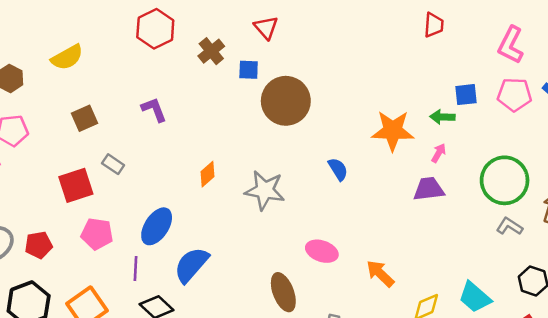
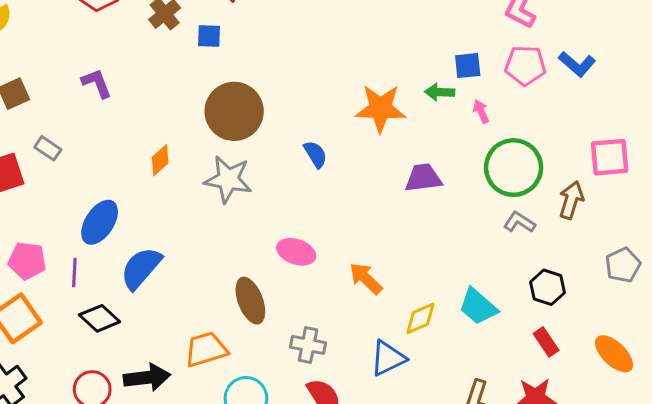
brown circle: (286, 101) -> (234, 111), moved
pink arrow: (439, 153) -> (481, 111), moved, turned -54
pink pentagon: (97, 234) -> (27, 261), moved

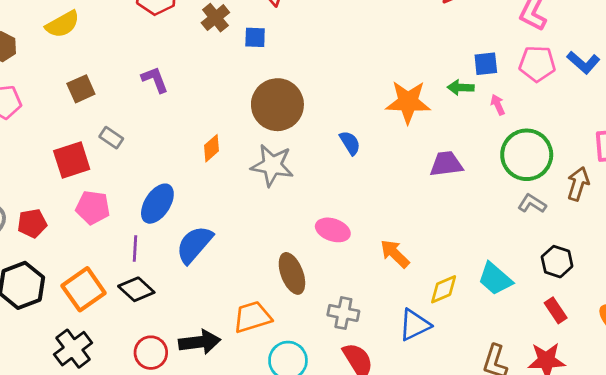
pink pentagon: (27, 261) -> (93, 208), moved
black diamond: (100, 318) -> (136, 289), moved

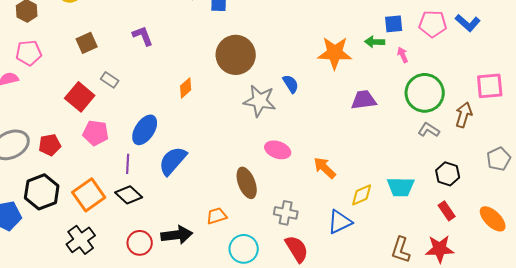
red square: (72, 160) -> (80, 97), turned -32
gray star: (272, 165) -> (260, 101), moved
cyan trapezoid: (495, 279) -> (401, 187), turned -40
orange trapezoid: (252, 317) -> (217, 216), size x0.7

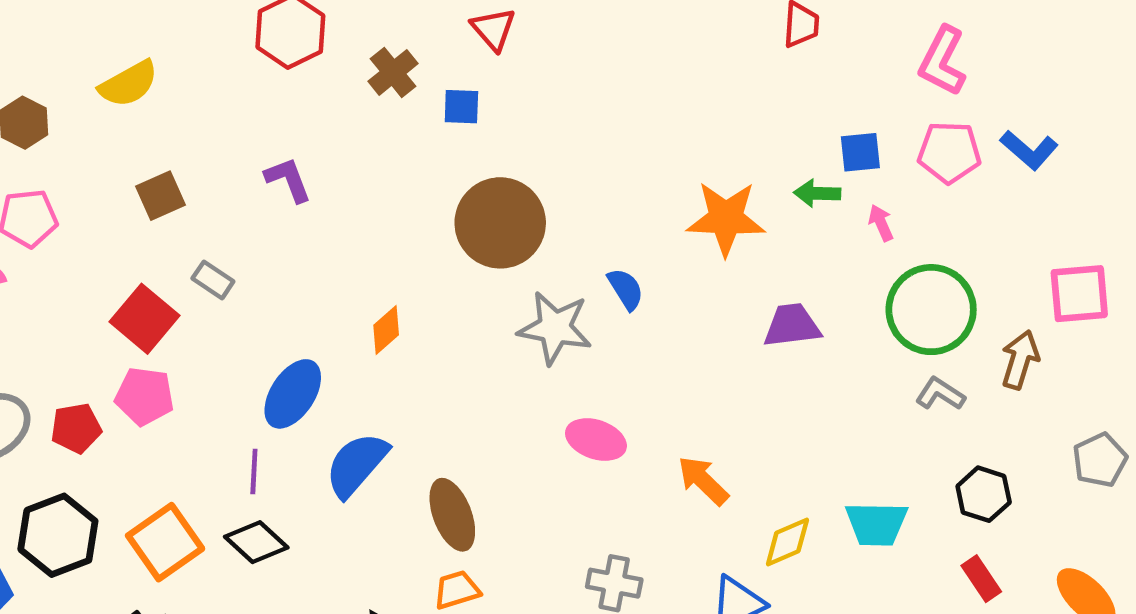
orange diamond: (186, 88) -> (386, 330), moved
pink pentagon: (96, 133) -> (145, 396), moved
brown ellipse: (247, 183) -> (452, 515), moved

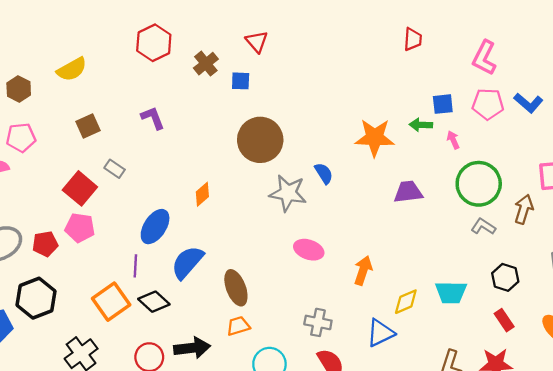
orange arrow: (703, 481) -> (363, 270), turned 64
orange square: (165, 542) -> (111, 302), moved
black diamond: (256, 542) -> (154, 302), moved

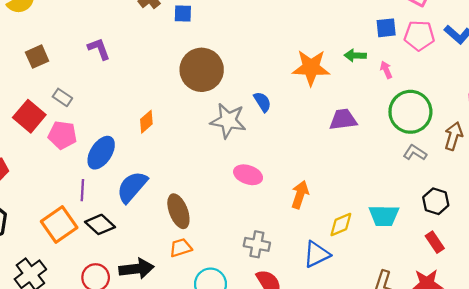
blue square: (443, 104) -> (386, 28), moved
pink pentagon: (80, 228) -> (62, 135), moved

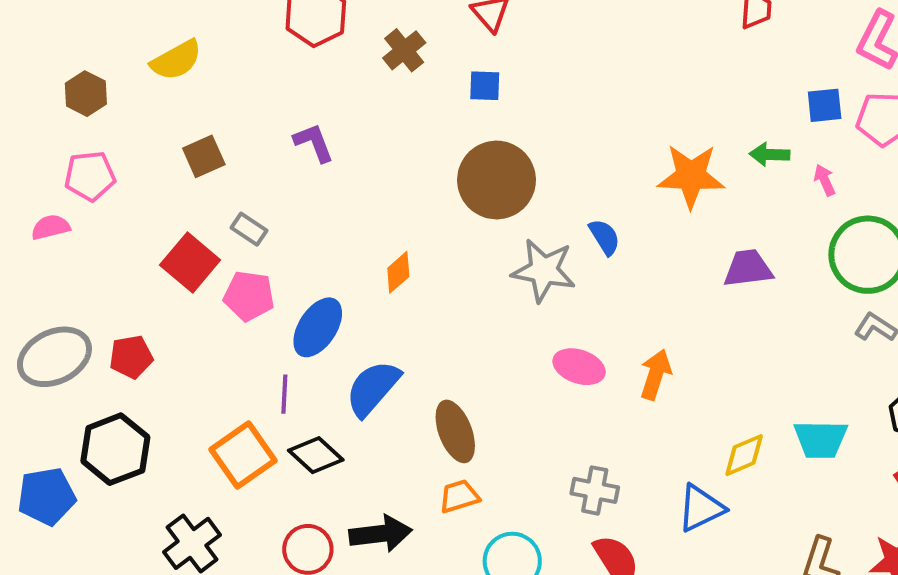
blue square: (183, 13) -> (485, 86), moved
orange arrow: (300, 195) -> (656, 374), moved

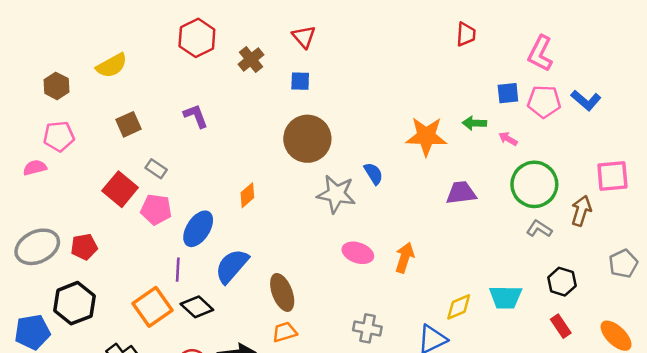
pink arrow: (825, 180) -> (508, 139), turned -36

